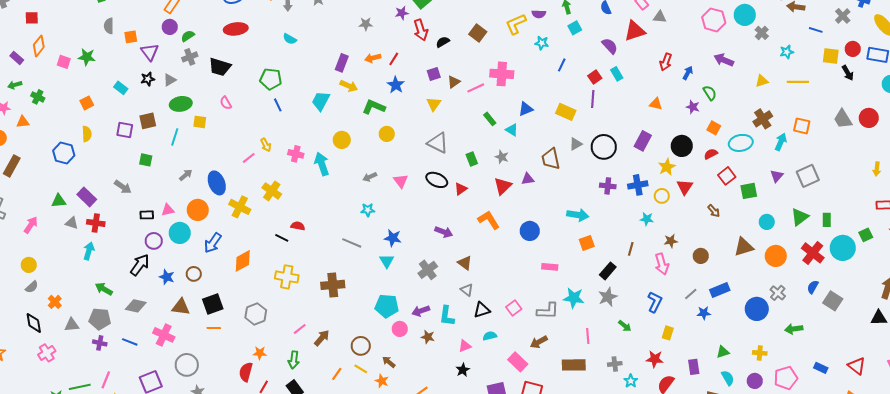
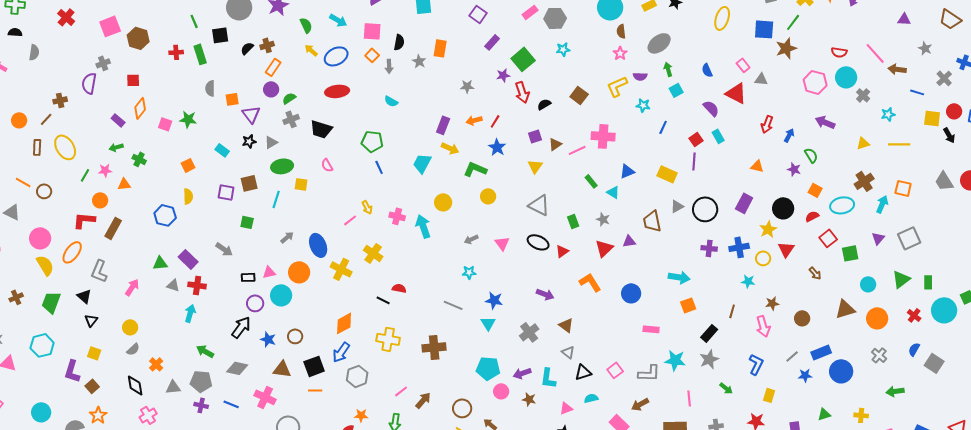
red triangle: (635, 31) -> (736, 93), turned 45
blue arrow: (213, 243) -> (341, 352), moved
red cross: (813, 253) -> (914, 315), size x0.6
blue circle: (757, 309) -> (841, 371), moved

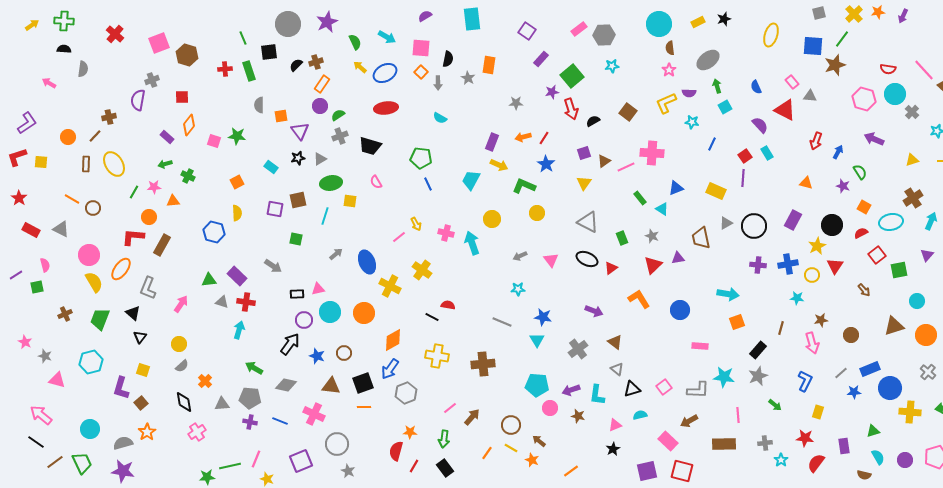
orange circle: (299, 272) -> (364, 313), moved
yellow cross: (861, 415) -> (910, 412), moved, size x1.5

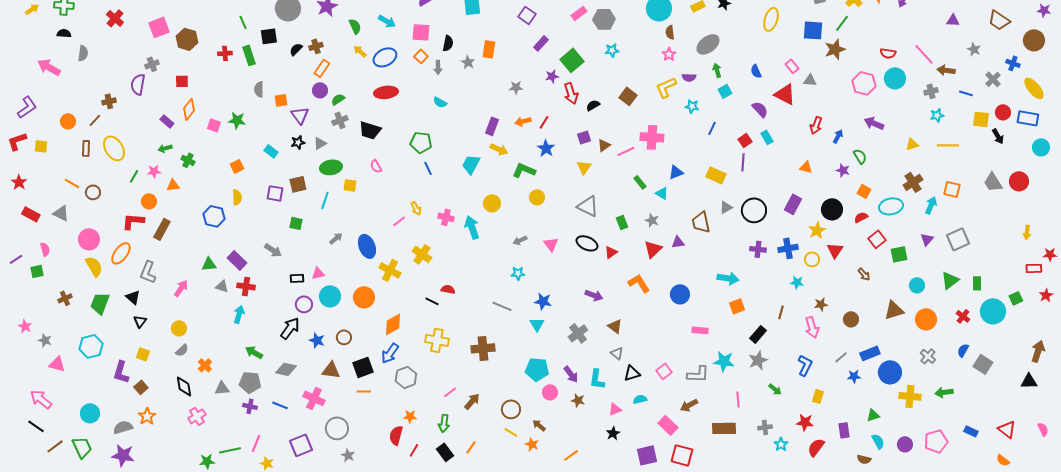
pink arrow: (49, 83) -> (49, 67), size x1.6
gray cross: (912, 112) -> (931, 91), moved, turned 32
purple arrow: (571, 390) -> (571, 374), turned -108
orange line: (487, 453) -> (471, 447), moved

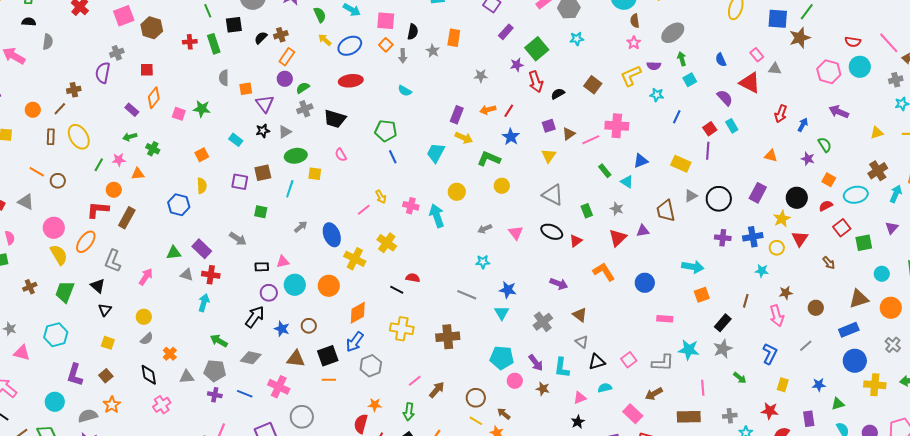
blue rectangle: (870, 353) -> (849, 330), moved
purple L-shape: (121, 372) -> (75, 375), moved
blue star: (854, 376) -> (819, 385), moved

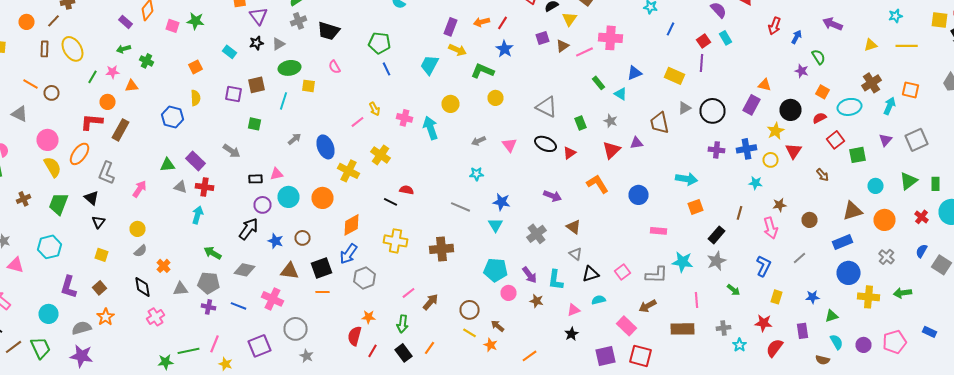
yellow triangle: (549, 156) -> (570, 19), moved
orange triangle: (771, 156) -> (764, 85), moved

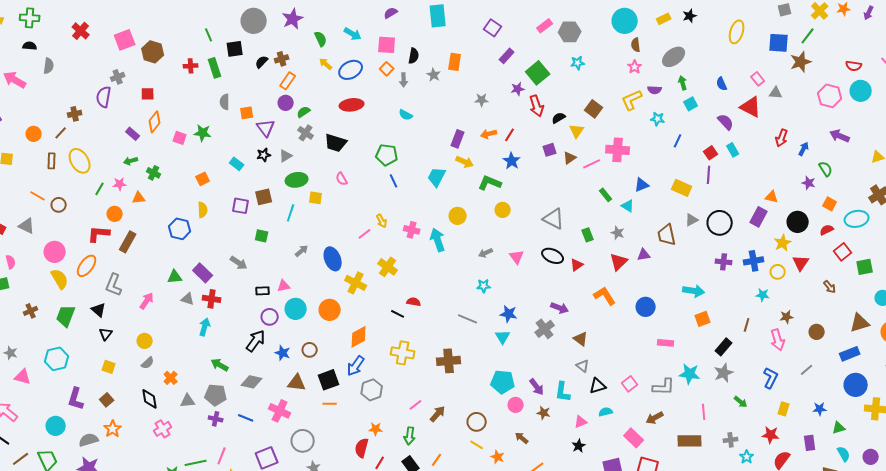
gray cross: (298, 21) -> (306, 133), turned -35
gray cross: (536, 234) -> (545, 329), moved
brown arrow: (498, 326) -> (522, 438), moved

